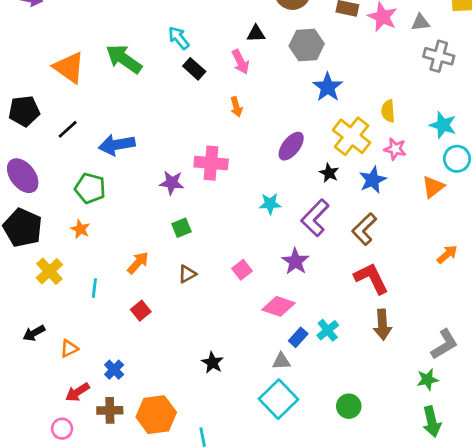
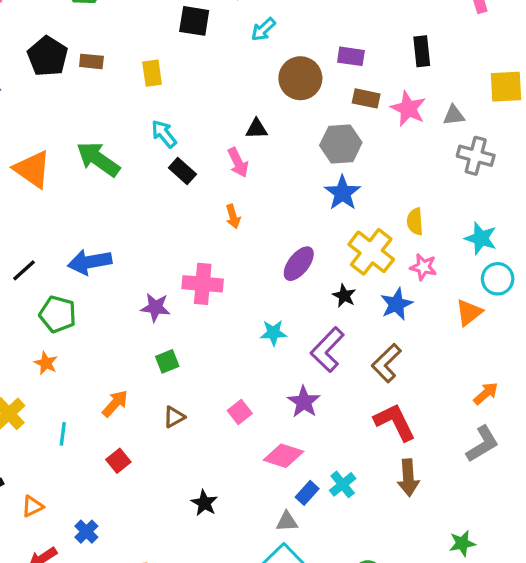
gray hexagon: (307, 45) -> (341, 144), moved
black line: (68, 129) -> (24, 270), moved
gray L-shape: (444, 344) -> (482, 444), moved
black star: (212, 363) -> (204, 503), moved

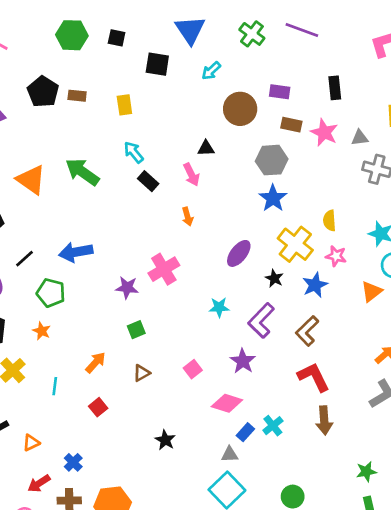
pink cross: (203, 284) -> (164, 269), turned -36

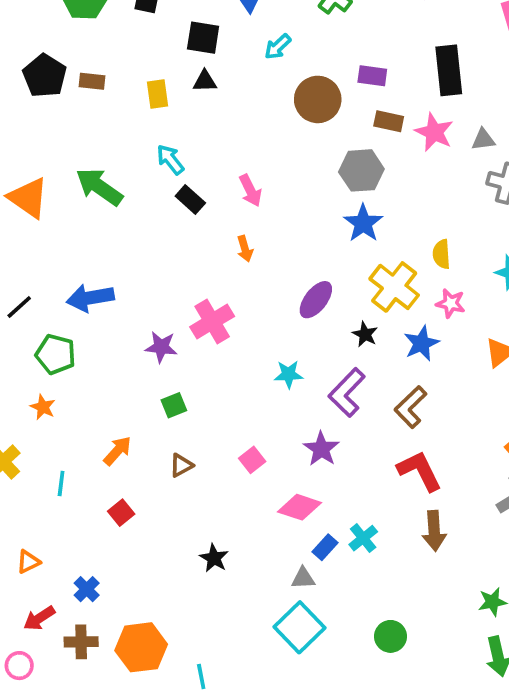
black rectangle: (335, 88) -> (449, 70), size x1.5
black triangle: (206, 148) -> (205, 81), moved

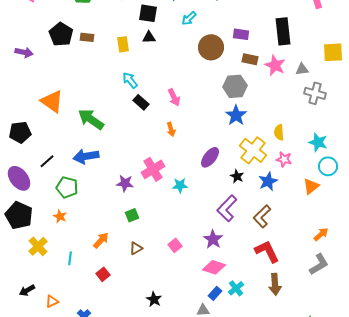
green arrow: (99, 187) -> (91, 119), moved
cyan star: (289, 374) -> (180, 185), moved
pink diamond: (299, 507) -> (214, 267), moved

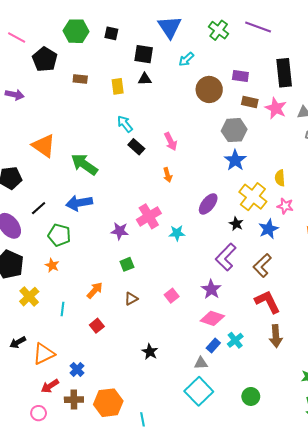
black pentagon: (61, 34) -> (45, 59), moved
orange triangle: (52, 301) -> (44, 354), size x1.6

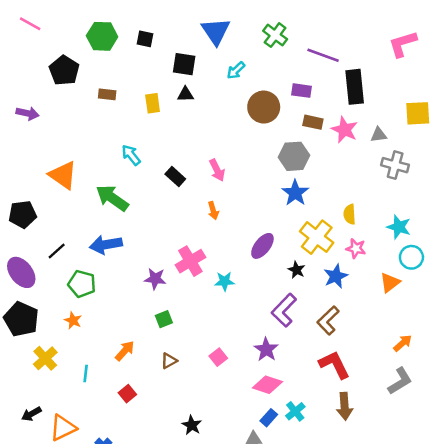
purple line: (258, 27) -> (323, 55), moved
pink line: (17, 37) -> (30, 24), moved
cyan arrow: (125, 124) -> (131, 155), moved

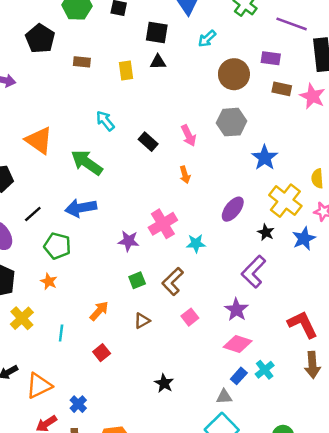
gray hexagon: (294, 156) -> (232, 122), moved
brown L-shape: (328, 320) -> (173, 281), moved

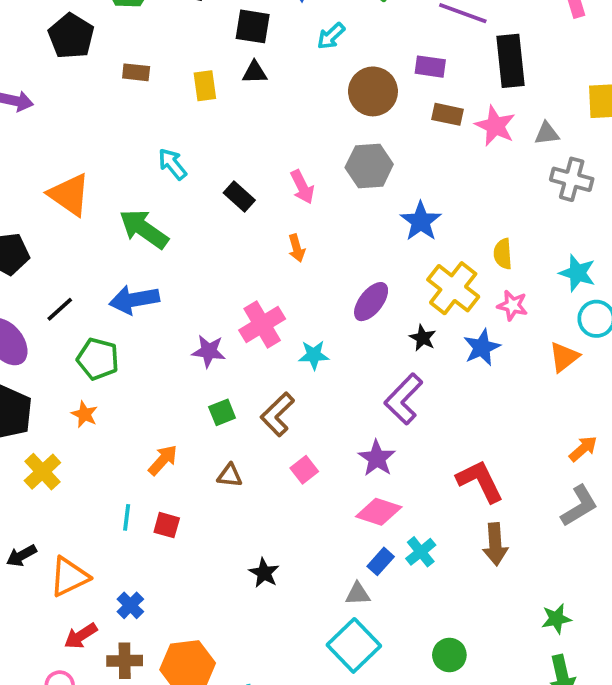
brown triangle: (142, 321) -> (230, 475), turned 35
cyan line: (61, 333) -> (127, 517), moved
red square: (102, 353) -> (167, 525), turned -35

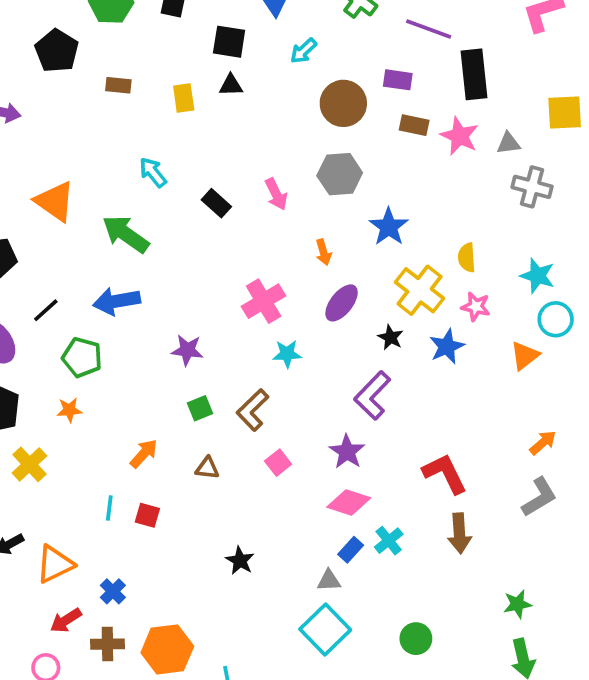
orange arrow: (297, 248) -> (323, 252), moved
pink cross: (262, 325) -> (264, 301), moved
orange star: (85, 414) -> (69, 410), turned -30

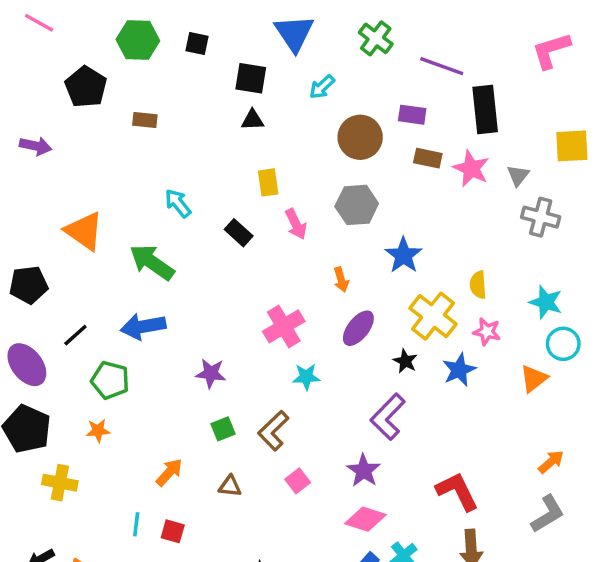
yellow rectangle: (184, 98) -> (268, 182), moved
gray triangle: (508, 143) -> (518, 175), turned -45
yellow cross: (29, 464) -> (60, 483), turned -36

